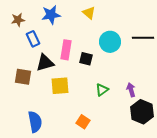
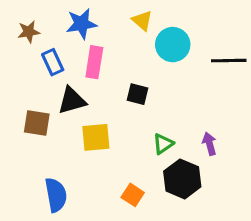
cyan circle: (110, 42) -> (173, 45), moved
pink rectangle: (66, 50) -> (94, 62), moved
black hexagon: (142, 112) -> (182, 179), moved

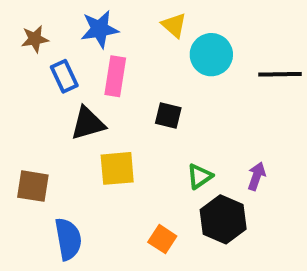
brown square: (37, 123) -> (33, 186), moved
purple arrow: (209, 144) -> (256, 176), turned 35

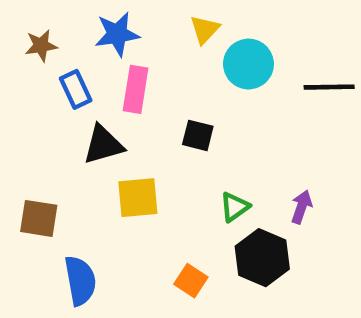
yellow triangle: (174, 25) -> (205, 29), turned 32

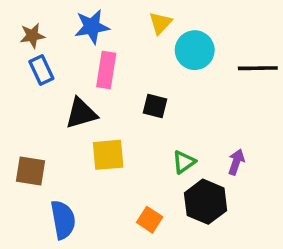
blue rectangle: (76, 89) -> (41, 70), moved

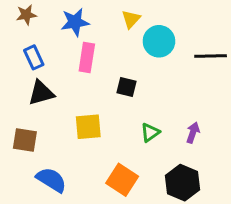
brown star: (32, 36) -> (26, 15), moved
black triangle: (81, 113) -> (41, 93), moved
black hexagon: (206, 202) -> (183, 183), moved
blue semicircle: (63, 220) -> (51, 180), turned -48
orange square: (150, 220) -> (122, 180), size x1.5

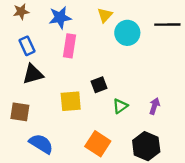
black line: (211, 56) -> (167, 25), moved
black square: (127, 87) -> (99, 85), moved, turned -35

